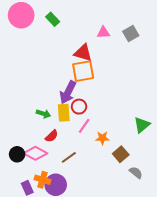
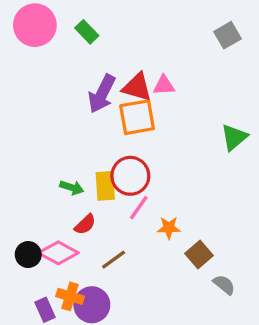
pink triangle: (103, 32) -> (164, 85), moved
gray square: (131, 33) -> (227, 35), moved
purple arrow: (68, 92) -> (102, 94), moved
red circle: (79, 107) -> (130, 176), size x1.5
green triangle: (142, 125) -> (234, 137), moved

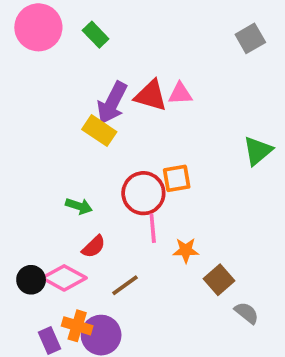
orange square: (137, 117) -> (177, 178), moved, size x0.7
yellow rectangle: (105, 186) -> (99, 131), moved, turned -52
pink line: (139, 208) -> (153, 228), turned -40

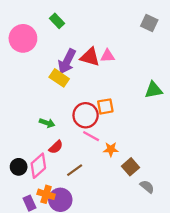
pink circle: (38, 27) -> (23, 38), moved
gray square: (250, 38) -> (149, 23), turned -35
green triangle: (258, 151) -> (154, 90), turned 30
pink line: (153, 228) -> (91, 136), turned -56
pink diamond: (64, 278) -> (38, 166), turned -70

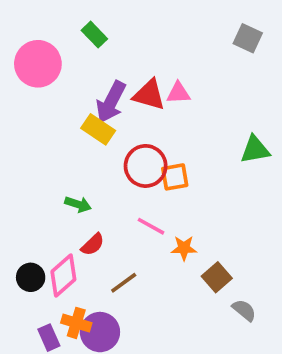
red circle: (86, 115) -> (146, 166), moved

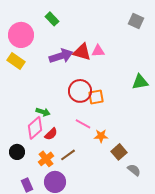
purple arrow: (111, 102) -> (61, 56), turned -135
yellow rectangle: (98, 129) -> (16, 61), moved
pink diamond: (63, 275) -> (35, 128), moved
orange cross: (76, 323) -> (46, 159), moved, turned 35

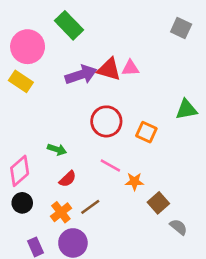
green rectangle: (52, 19) -> (69, 25), size x1.5
orange square: (96, 97) -> (146, 132), moved, turned 35
pink diamond: (35, 128) -> (20, 171), moved

